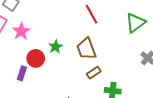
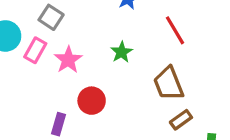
green star: (56, 47) -> (122, 52), moved
purple rectangle: (22, 73) -> (59, 124), moved

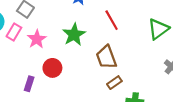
green star: (122, 52) -> (74, 35), size x1.5

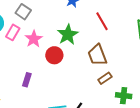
red circle: (52, 68) -> (54, 55), moved

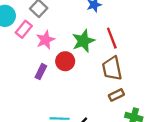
red line: (102, 21) -> (112, 38), moved
purple rectangle: (27, 80) -> (41, 72), moved

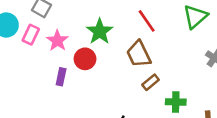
red line: (112, 38) -> (147, 21), moved

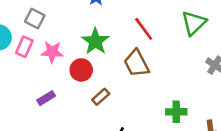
pink star: (57, 41) -> (52, 52), turned -30
purple rectangle: (61, 77) -> (46, 98), moved, turned 48
brown rectangle: (151, 82) -> (101, 97), moved

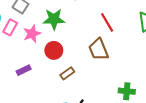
green star: (95, 41) -> (54, 19), moved, turned 30
pink star: (52, 52) -> (32, 34), turned -30

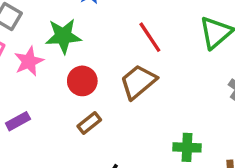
brown trapezoid: (99, 49) -> (138, 82), turned 75
red circle: (54, 50) -> (82, 81), moved

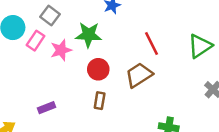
purple rectangle: (18, 121) -> (47, 108), moved
brown rectangle: (89, 123) -> (100, 101), turned -49

